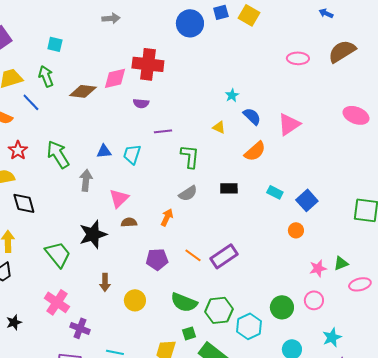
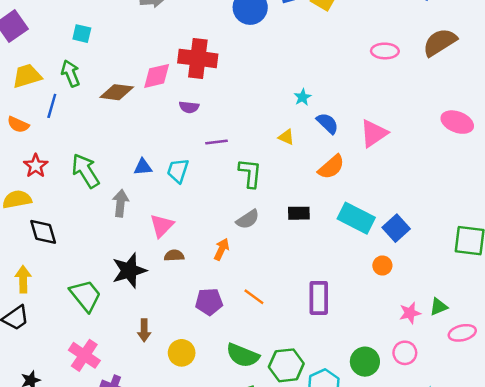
blue line: (31, 102) -> (52, 106), turned 60
cyan rectangle: (275, 192) -> (356, 218), size x1.8
purple rectangle: (224, 256) -> (319, 298), moved, turned -56

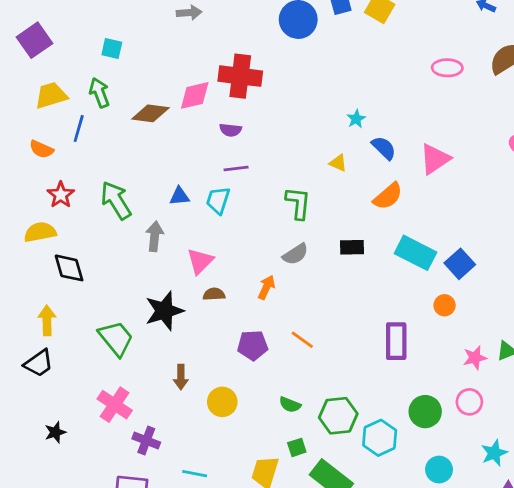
purple line: (217, 142) -> (236, 169), moved
purple rectangle: (319, 298) -> (396, 341), moved
green semicircle: (243, 355) -> (290, 405), size x0.6

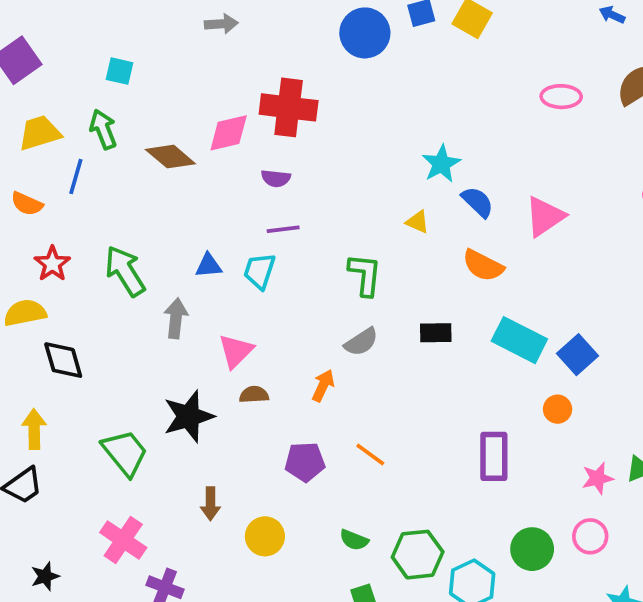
brown diamond: (150, 113) -> (170, 157), turned 33
cyan star: (356, 119) -> (441, 164), size x1.5
orange semicircle: (388, 196) -> (483, 266), turned 68

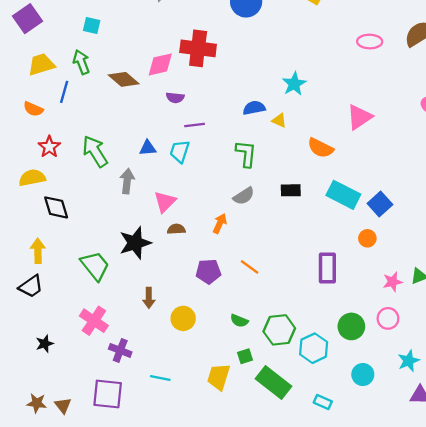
purple semicircle: (276, 178) -> (175, 98), moved
blue semicircle: (478, 202) -> (254, 108), moved, turned -55

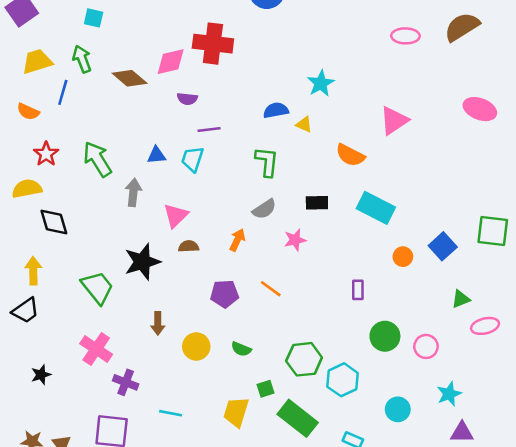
blue square: (380, 204) -> (443, 246), moved
purple rectangle: (327, 268) -> (358, 290), size x0.6
pink star: (393, 282) -> (295, 240), moved
green semicircle: (239, 321) -> (241, 349), moved
green circle: (351, 326) -> (385, 336), moved

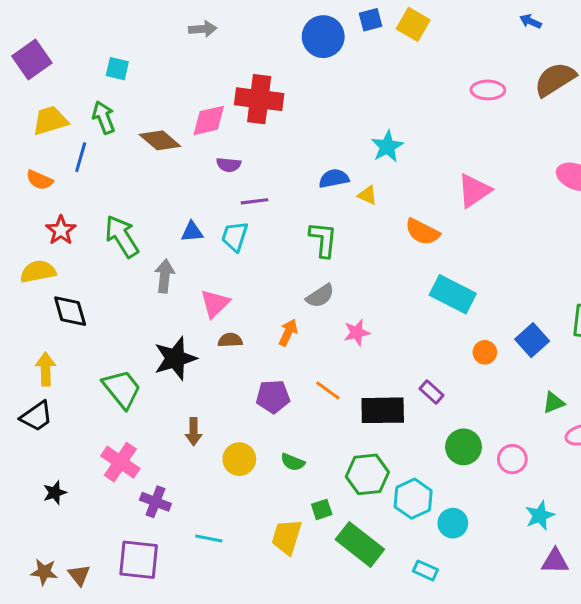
black rectangle: (317, 203) -> (383, 410), moved, size x1.6
purple rectangle: (358, 290) -> (431, 392), turned -48
cyan circle: (398, 409) -> (453, 523), moved

